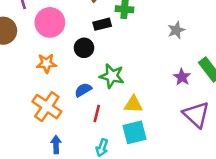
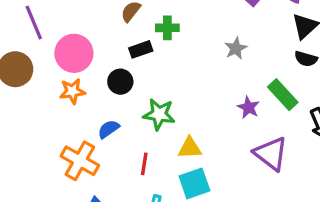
orange star: (46, 63) -> (72, 91), moved
blue semicircle: (83, 90) -> (109, 129), moved

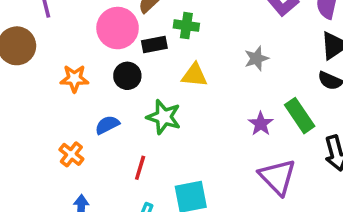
pink circle: (74, 53) -> (118, 28), moved
yellow triangle: (190, 148) -> (194, 75), moved
orange cross: (80, 161) -> (71, 154), size x0.6

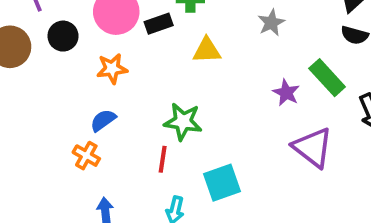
black circle: (127, 76) -> (63, 36), moved
orange star: (74, 79) -> (112, 69), moved
green star: (164, 117) -> (183, 122), moved
blue semicircle: (107, 125) -> (103, 120), moved

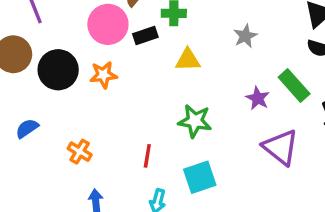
black circle: (63, 36) -> (58, 70), moved, size x1.5
blue semicircle: (103, 120) -> (27, 128), moved
green star: (183, 122) -> (195, 121), moved

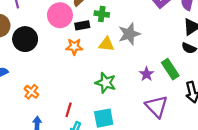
gray star: (245, 36) -> (129, 34), moved, size x1.5
orange star: (103, 75) -> (74, 47), moved
red line: (147, 156) -> (69, 110), moved

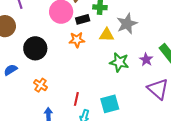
black circle: (25, 39) -> (35, 48), moved
green star: (106, 83) -> (119, 62), moved

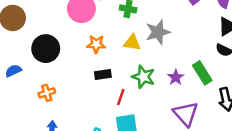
black rectangle: (83, 19) -> (103, 74), moved
orange cross: (41, 85) -> (47, 93), turned 32
red line: (76, 99) -> (121, 97), moved

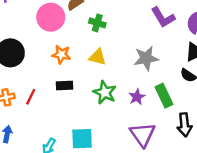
gray star: (158, 32) -> (146, 58), moved
red line: (121, 97) -> (31, 97), moved

